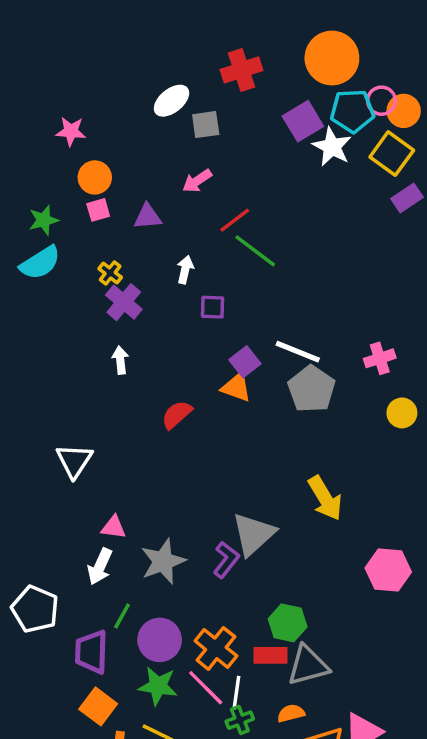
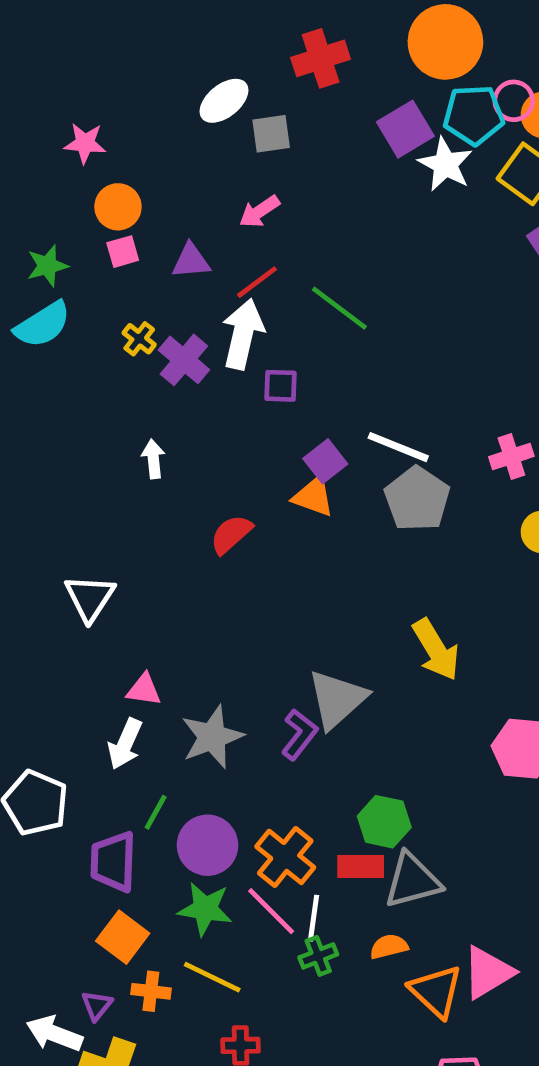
red line: (235, 220) -> (257, 282), moved
white arrow: (185, 270) -> (243, 334), size x1.8
purple cross: (124, 302) -> (184, 360), moved

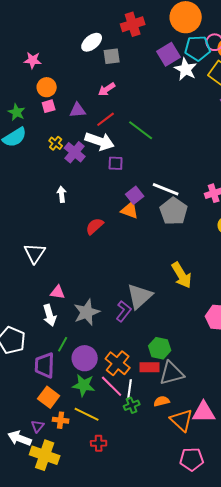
green star: (47, 266) -> (17, 112), turned -30
white arrow: (243, 334) -> (100, 141), turned 96
white arrow: (125, 744) -> (50, 315), turned -40
pink triangle: (488, 972) -> (204, 412), turned 30

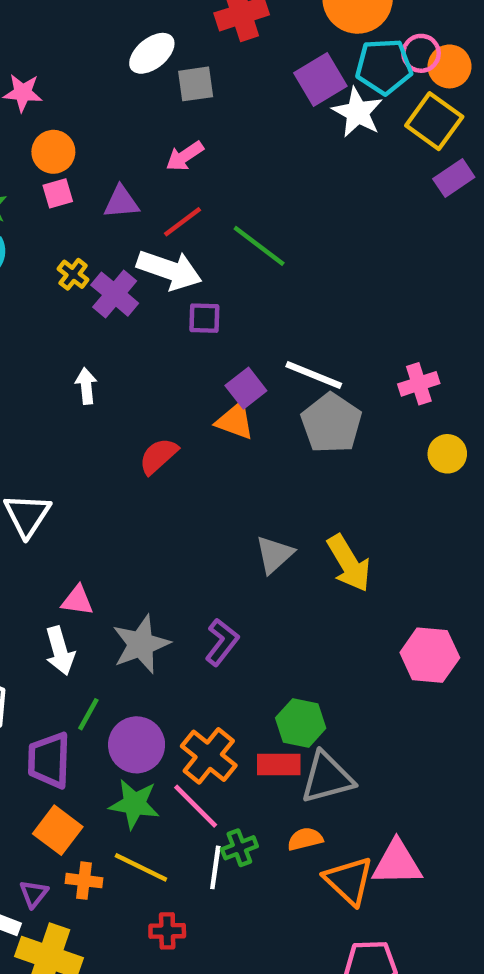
gray triangle: (140, 296) -> (274, 554), moved, size x0.7
white line: (130, 389) -> (215, 867), moved

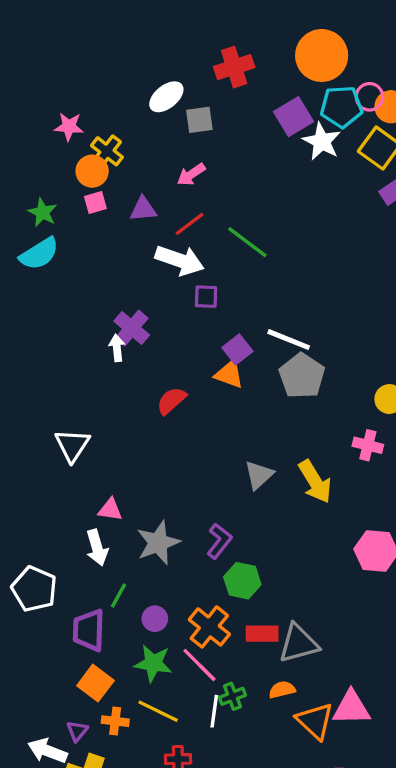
yellow cross: (73, 274) -> (107, 151), moved, size x1.4
purple cross: (115, 294) -> (132, 328), moved
pink cross: (419, 384) -> (368, 445), moved, turned 32
green hexagon: (301, 723) -> (242, 581), moved
purple circle: (137, 745) -> (155, 619), size x0.6

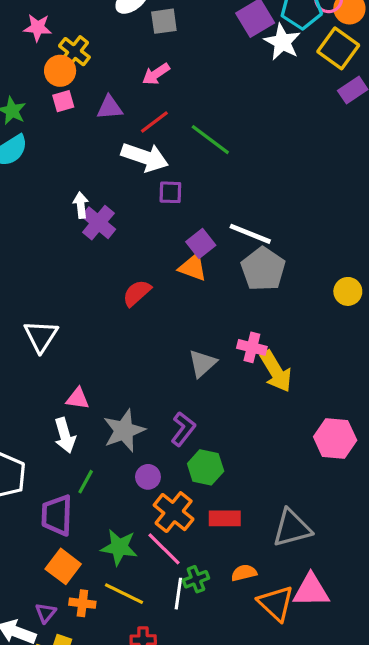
white arrow: (117, 348) -> (81, 205), moved
pink cross: (368, 445) -> (252, 347), moved
gray triangle: (259, 475) -> (202, 363), moved
purple circle: (155, 619) -> (148, 477), moved
gray triangle: (299, 643) -> (292, 528), moved

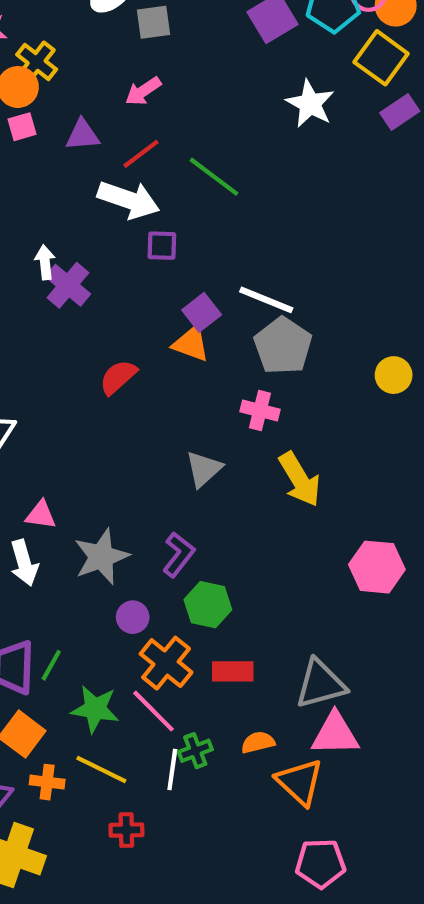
white star: (282, 42) -> (310, 104), moved
pink cross: (252, 347) -> (260, 411), moved
green line: (86, 482) -> (51, 665), moved
pink triangle: (311, 590) -> (335, 734), moved

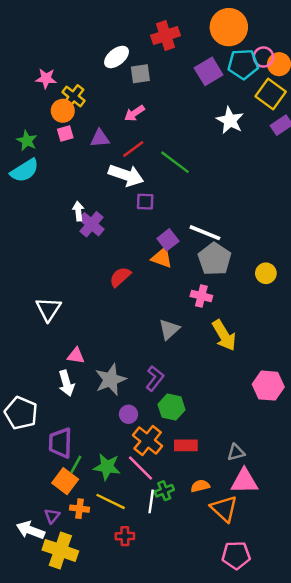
yellow circle: (394, 375) -> (266, 273), moved
green line: (51, 665) -> (76, 464), moved
gray triangle: (321, 684) -> (236, 452), size x0.6

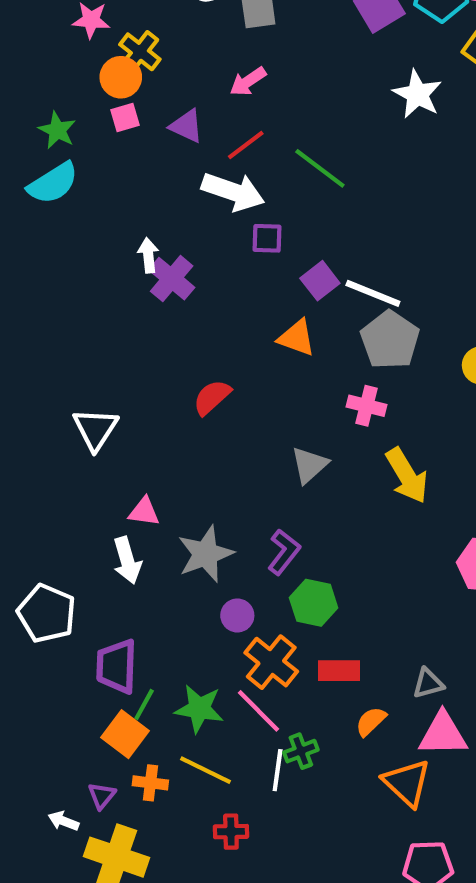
purple triangle: (100, 138) -> (186, 126), turned 30
purple square: (168, 240) -> (320, 281), moved
red semicircle: (120, 277) -> (212, 397), moved
orange semicircle: (200, 486) -> (371, 721), moved, turned -30
white arrow: (31, 530) -> (64, 821), size x0.6

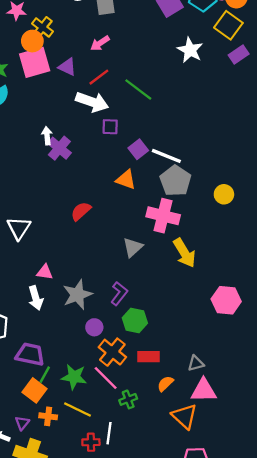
pink square: (125, 118) -> (35, 62), size x2.0
pink cross: (367, 406) -> (163, 216), size x1.6
purple trapezoid: (117, 666) -> (30, 354), turned 100
white line: (278, 770) -> (109, 433), moved

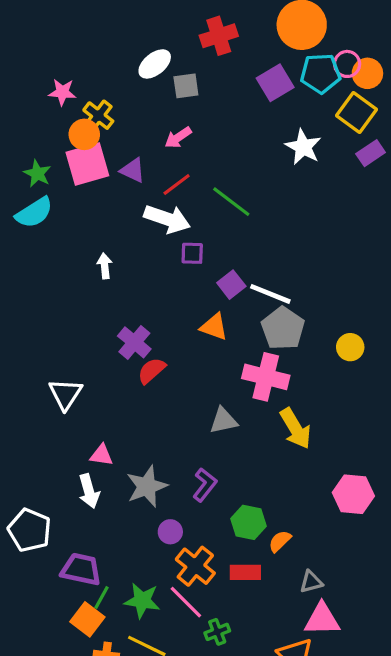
purple cross: (59, 148) -> (134, 342), moved
gray triangle: (133, 247) -> (223, 421), turned 30
green hexagon: (135, 321) -> (249, 522), moved
orange semicircle: (165, 384) -> (280, 541), moved

